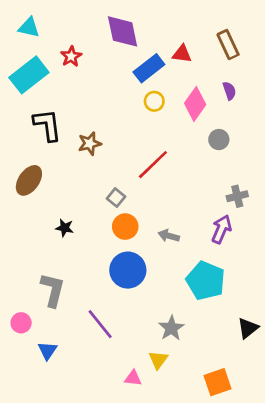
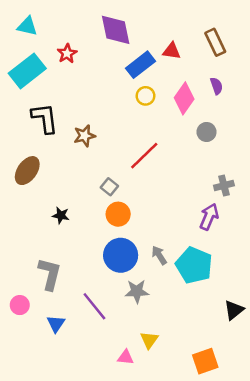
gray arrow: (169, 236) -> (159, 255), moved, turned 42
gray star: (171, 328) -> (137, 291), moved, turned 30
blue triangle: (47, 351) -> (56, 324), moved

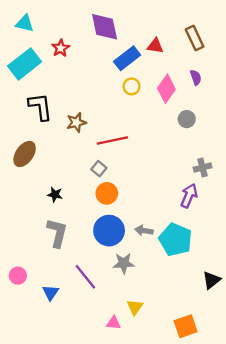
red line: (144, 156) -> (112, 140), moved, turned 32
gray arrow: (159, 255) -> (144, 231), turned -48
gray L-shape: (50, 274) -> (57, 233), moved

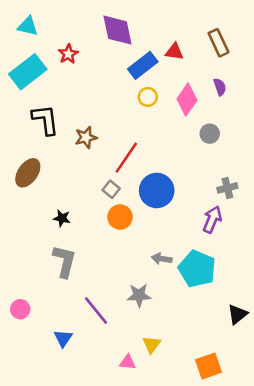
red line: (112, 140) -> (126, 158), turned -44
blue circle: (109, 231) -> (157, 190), moved
blue triangle: (50, 292) -> (63, 338), moved

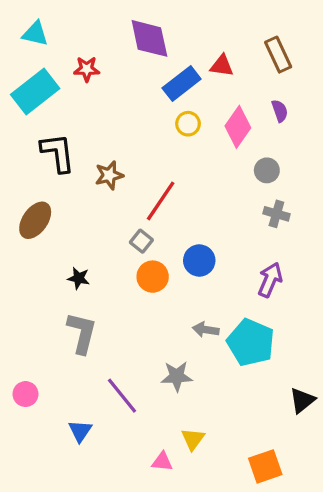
red star: (68, 54) -> (87, 69), turned 30
gray cross: (227, 188) -> (276, 214), moved, turned 30
blue circle: (157, 190) -> (199, 260), moved, size x0.7

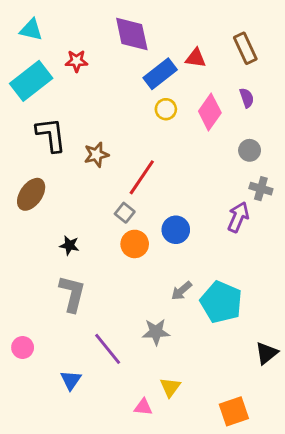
gray circle: (267, 170) -> (250, 150), moved
gray cross: (276, 214) -> (261, 189), moved
purple arrow: (270, 280) -> (238, 217), moved
gray arrow: (206, 330) -> (181, 291), turned -50

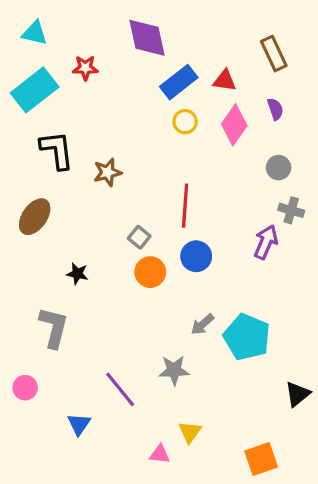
red triangle: (196, 58) -> (225, 80), moved
red line: (142, 177) -> (185, 206), moved, turned -30
gray L-shape: (72, 294) -> (54, 328), moved

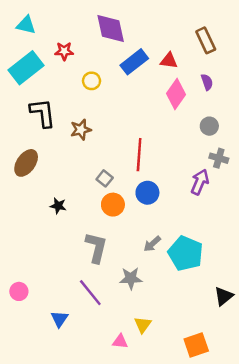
yellow circle: (185, 122) -> (92, 81), moved
gray L-shape: (54, 328) -> (96, 247), moved

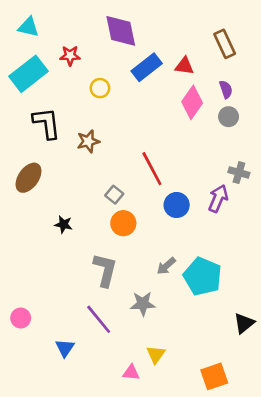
gray circle: (209, 126) -> (229, 117), moved
red line: (139, 155) -> (152, 169), turned -32
blue circle: (147, 193) -> (177, 205), moved

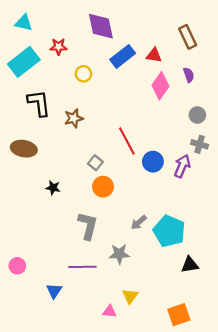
gray circle: (229, 117) -> (197, 115), moved
brown ellipse: (28, 178) -> (24, 149), turned 65
blue circle: (177, 205) -> (153, 162), moved
purple line: (99, 319) -> (82, 267), turned -52
black triangle: (244, 323) -> (190, 265), moved, turned 30

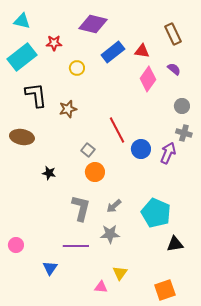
purple diamond: (101, 26) -> (93, 24), turned -64
purple semicircle: (189, 75) -> (174, 69), turned -32
gray arrow: (139, 222) -> (114, 206), moved

